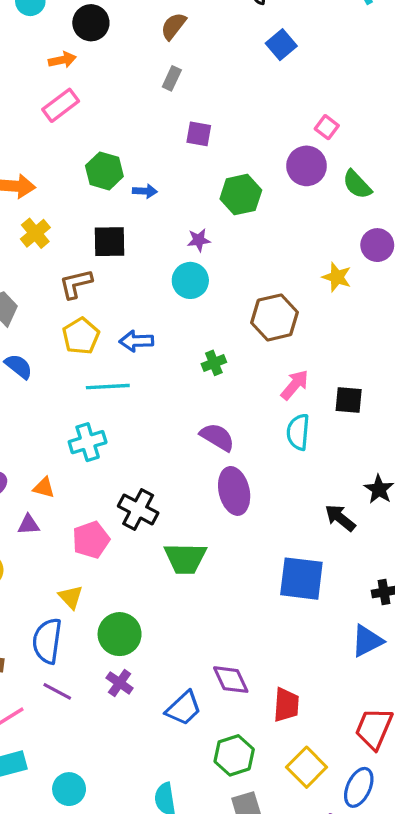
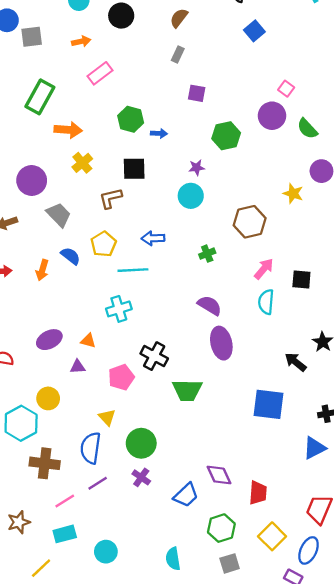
orange arrow: (62, 60) -> (81, 41), moved
yellow pentagon: (81, 336) -> (104, 244), moved
purple line: (57, 691) -> (98, 483), turned -60

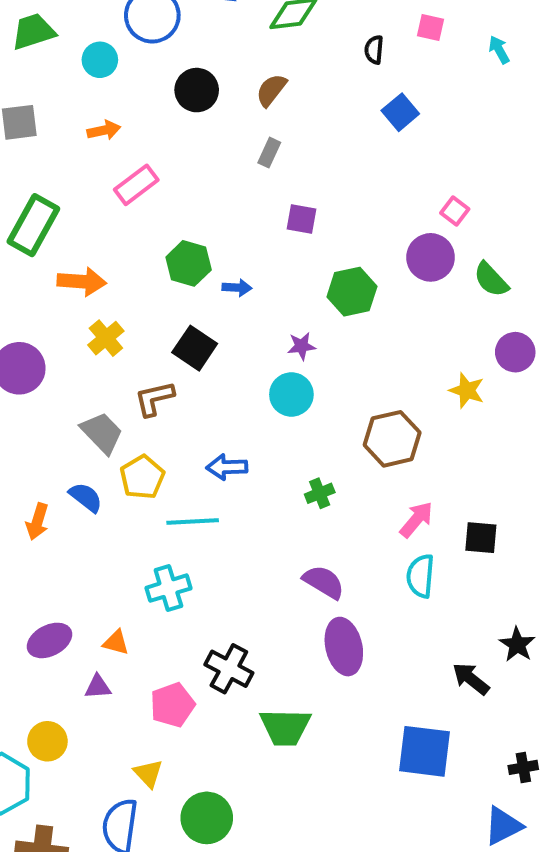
black circle: (121, 16) -> (197, 90), moved
black square: (134, 169) -> (195, 348), turned 35
gray trapezoid: (59, 215) -> (102, 433), moved

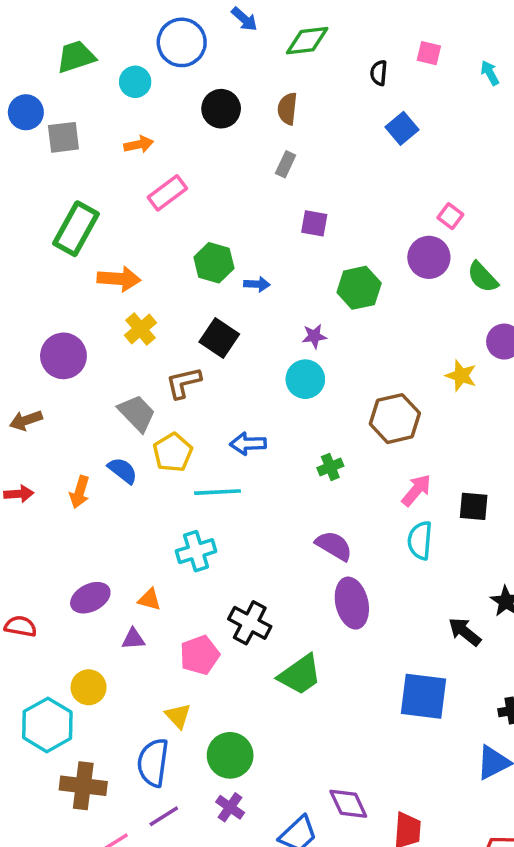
brown semicircle: (271, 90) -> (287, 109), turned -32
green trapezoid: (285, 727) -> (300, 675), turned -36

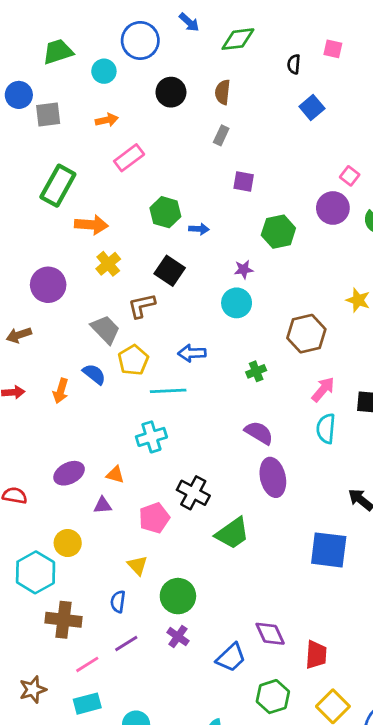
blue semicircle: (153, 763) -> (118, 602), size x0.6

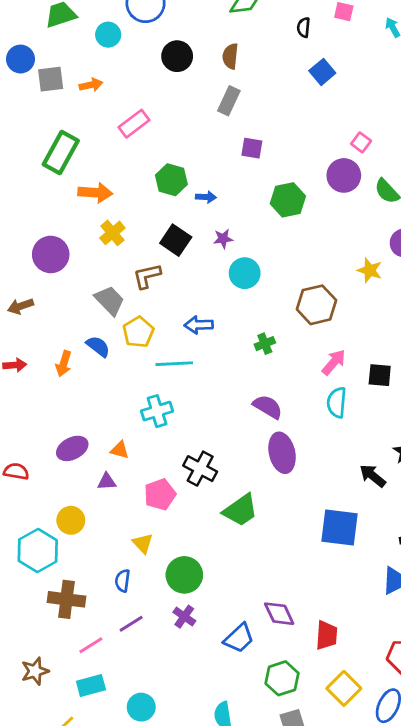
orange arrow: (107, 120) -> (91, 85), moved
gray rectangle: (221, 135) -> (229, 101), size x1.4
purple star: (244, 269) -> (223, 239), moved

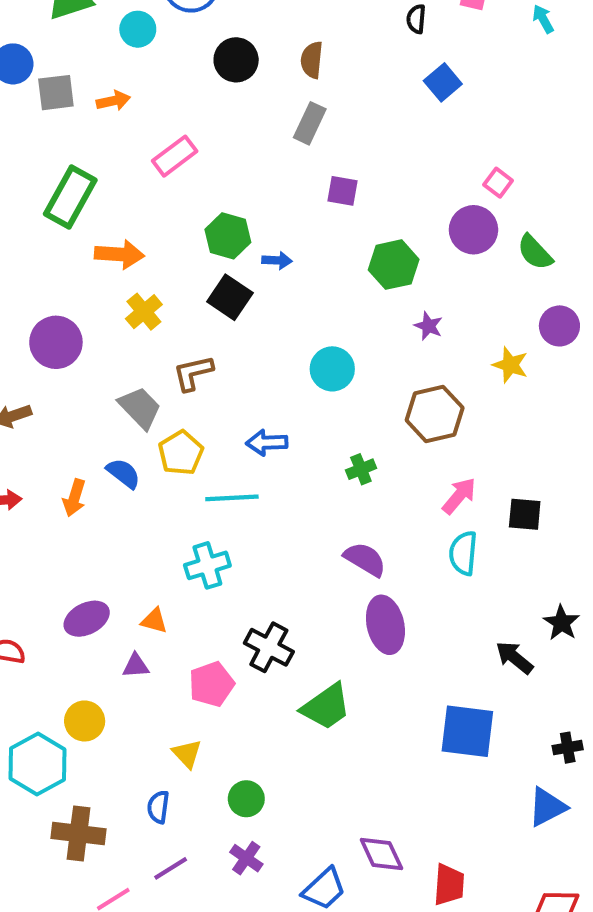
purple star: (223, 239) -> (428, 326), moved, turned 30
black square: (176, 240) -> (230, 297), moved
green circle: (184, 575) -> (246, 799), size x0.7

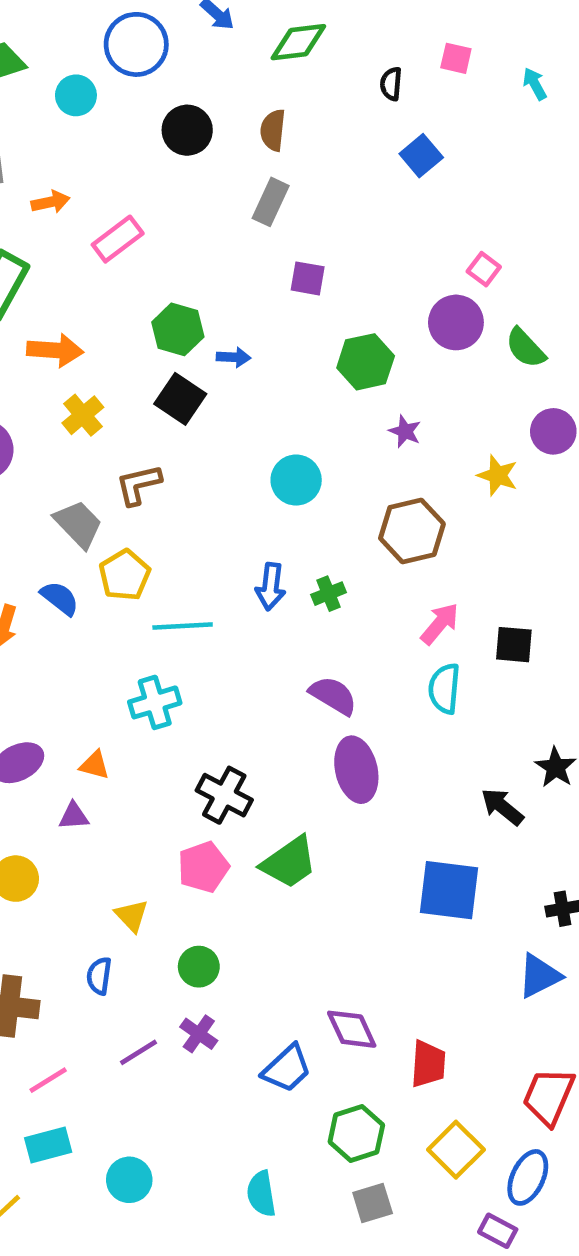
orange arrow: (113, 101) -> (50, 202), moved
blue arrow: (267, 443) -> (271, 587), moved, turned -81
pink pentagon: (211, 684) -> (203, 867), moved
purple line: (171, 868) -> (139, 1052), moved

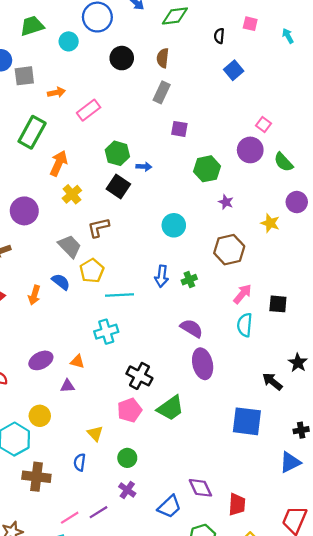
orange arrow: (55, 350) -> (59, 163), turned -70
purple line: (139, 1052) -> (98, 512), moved
pink line: (48, 1080) -> (70, 518), moved

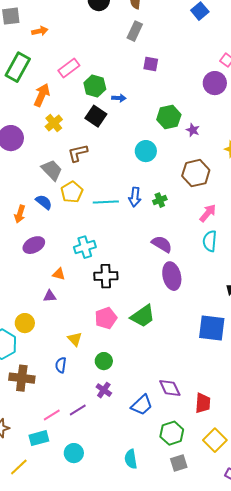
pink rectangle: (89, 110) -> (69, 68), moved
green hexagon: (207, 169) -> (169, 117), moved
cyan line: (120, 295) -> (106, 202), moved
purple ellipse: (41, 360) -> (34, 245), moved
black cross: (139, 376) -> (106, 276), moved, turned -30

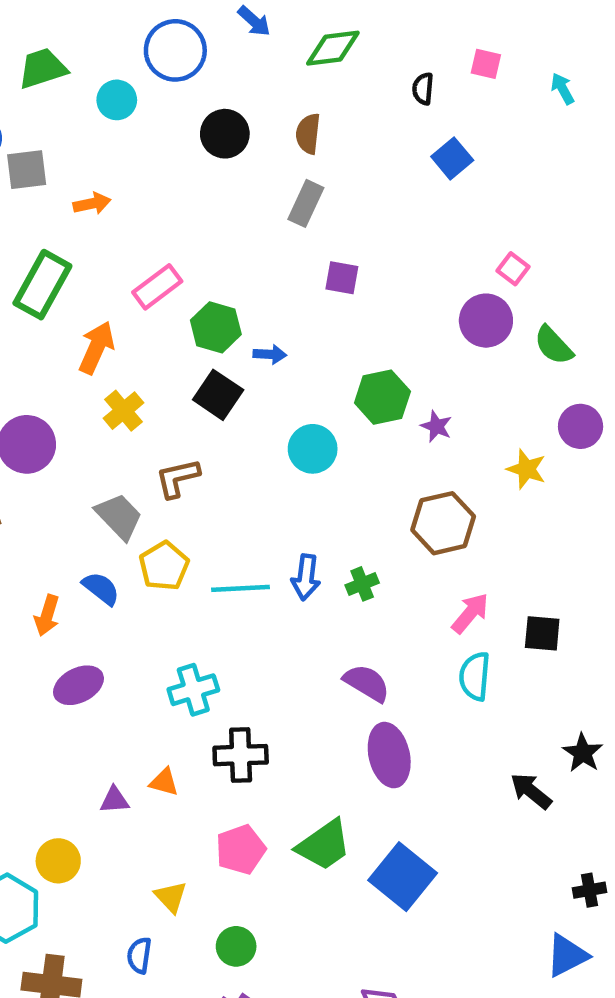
cyan circle: (146, 151) -> (313, 449), moved
orange triangle: (59, 274) -> (164, 782), moved
blue square: (212, 328) -> (403, 877), moved, turned 32

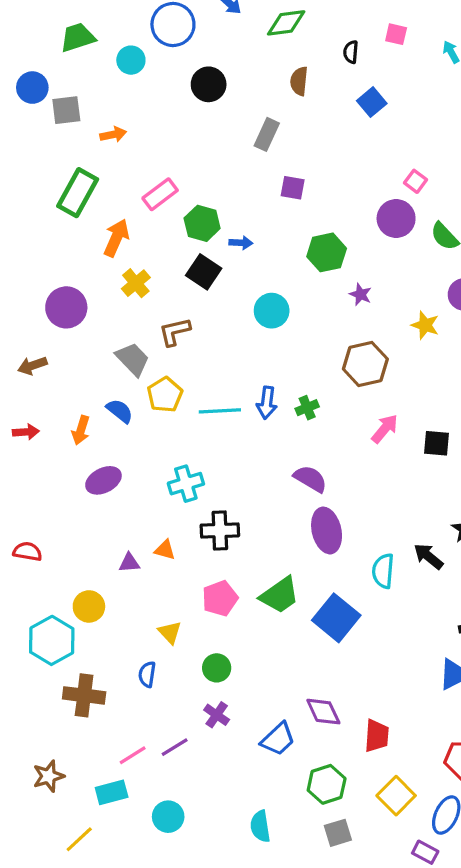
brown semicircle: (308, 134) -> (299, 81), moved
green hexagon: (382, 397) -> (327, 252), moved
cyan semicircle: (475, 676) -> (383, 571), moved

